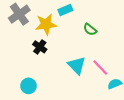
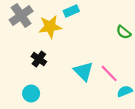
green semicircle: (90, 29) -> (124, 32), moved
black cross: (40, 47) -> (39, 59), moved

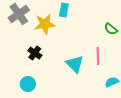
cyan rectangle: (71, 11) -> (64, 10), turned -56
pink line: (109, 73) -> (98, 56), moved, turned 42

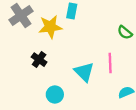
cyan circle: (28, 84) -> (55, 94), moved

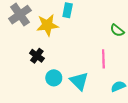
cyan triangle: (84, 72) -> (79, 81), moved
cyan circle: (55, 94) -> (54, 78), moved

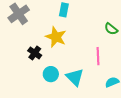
yellow star: (47, 25) -> (56, 37), moved, turned 30

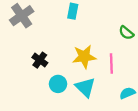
yellow star: (56, 37) -> (84, 57), moved, turned -30

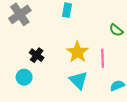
yellow star: (84, 57) -> (77, 52), turned -30
cyan circle: (58, 84) -> (24, 77), moved

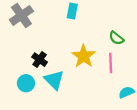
green semicircle: (116, 30) -> (116, 38), moved
cyan triangle: (79, 80) -> (54, 80), moved

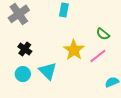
black cross: (40, 60) -> (25, 49), moved
pink line: (111, 63) -> (98, 56), turned 54

